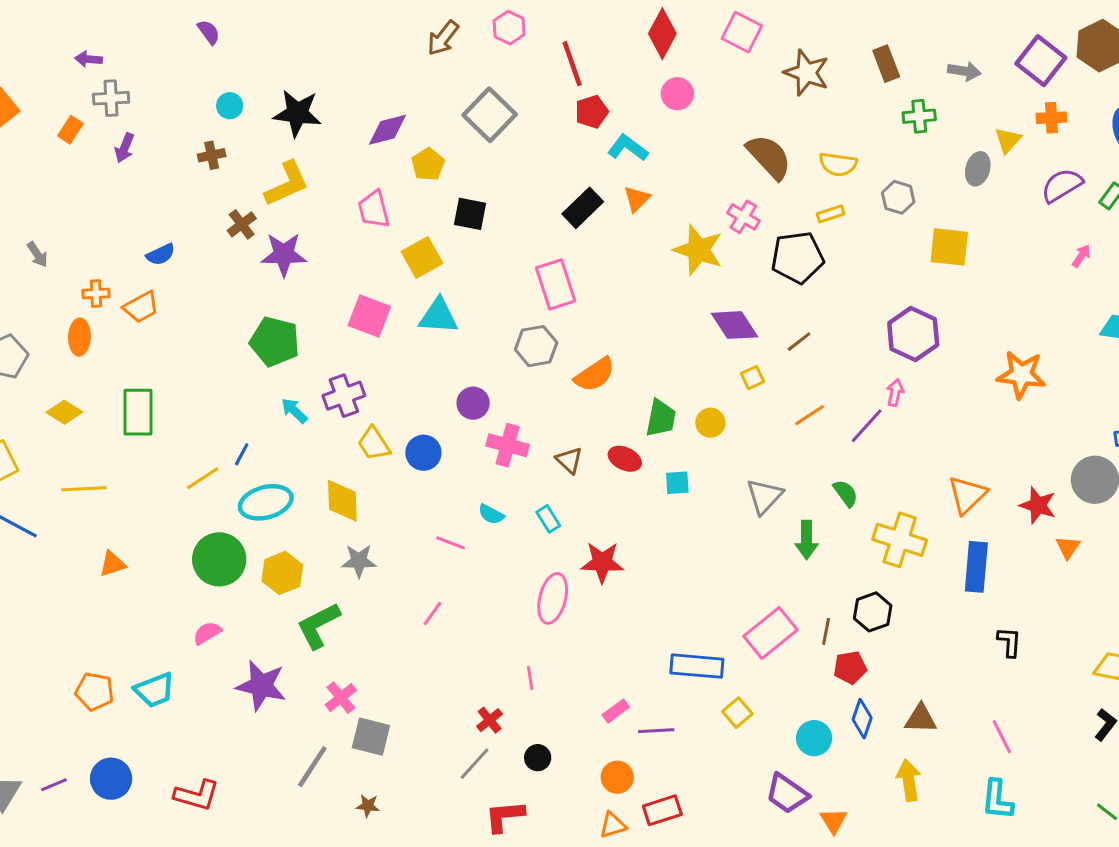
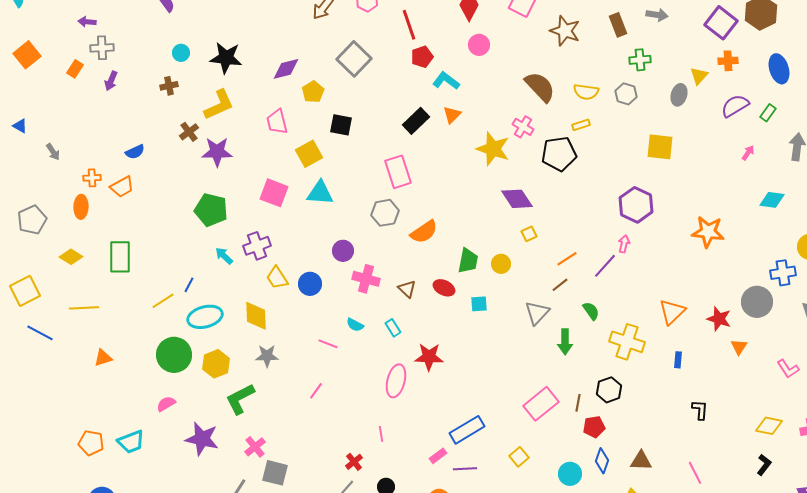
gray arrow: (964, 71) -> (657, 15), moved
gray hexagon: (898, 197) -> (626, 94), moved
brown line: (799, 342) -> (560, 285), moved
blue rectangle: (976, 567) -> (678, 360), size x0.5
blue rectangle: (697, 666) -> (467, 430), moved, turned -36

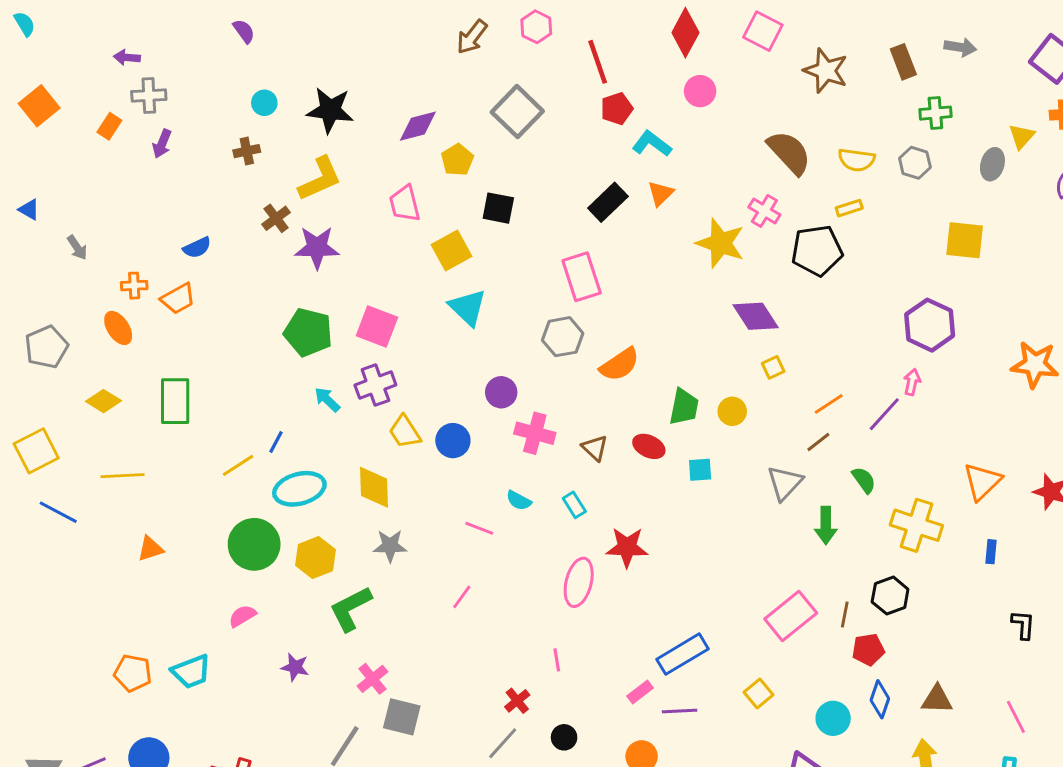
pink square: (274, 193) -> (377, 326), moved
cyan triangle: (320, 193) -> (468, 307), turned 40
orange ellipse: (81, 207) -> (118, 328), turned -35
purple star: (202, 439) -> (295, 667), size x0.6

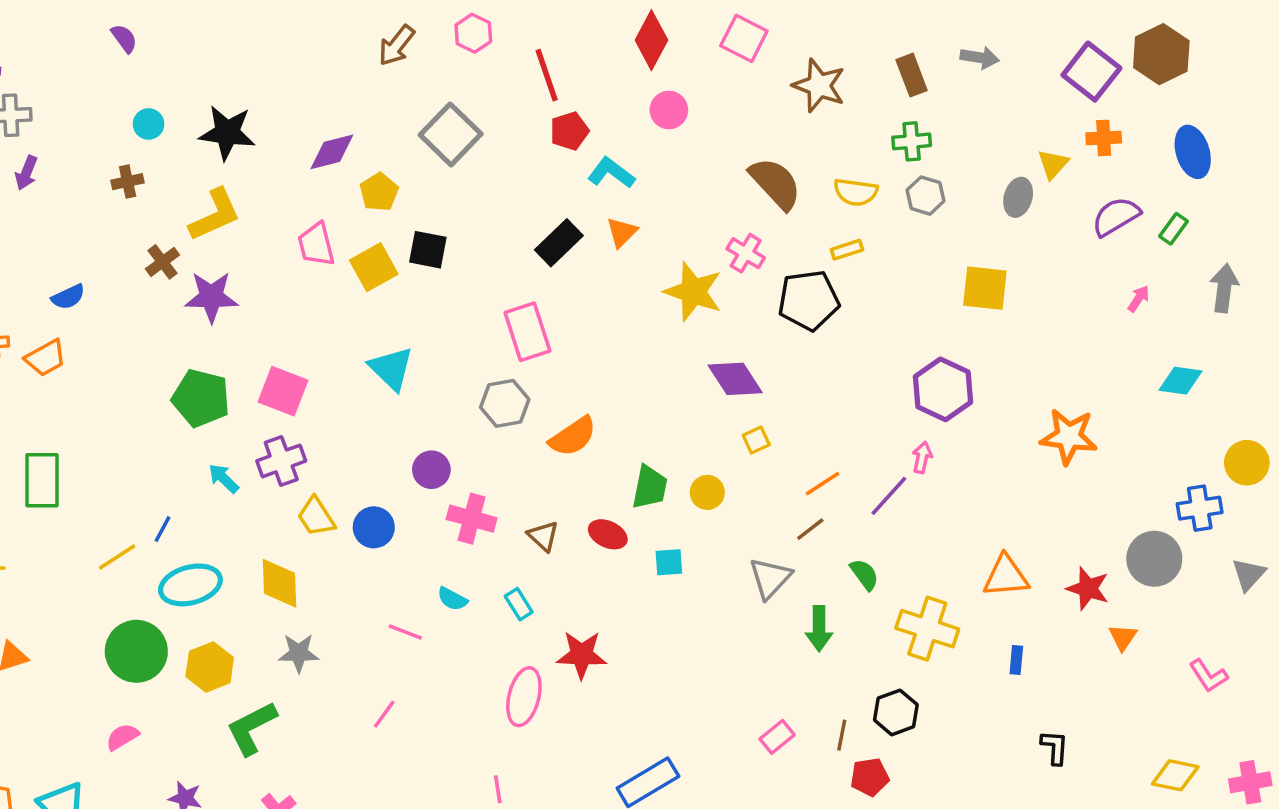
green cross: (935, 113) -> (912, 141), moved
yellow square: (451, 250) -> (374, 267), moved
orange triangle: (982, 481) -> (1006, 576), turned 39
pink rectangle: (791, 616) -> (777, 737), size x0.6

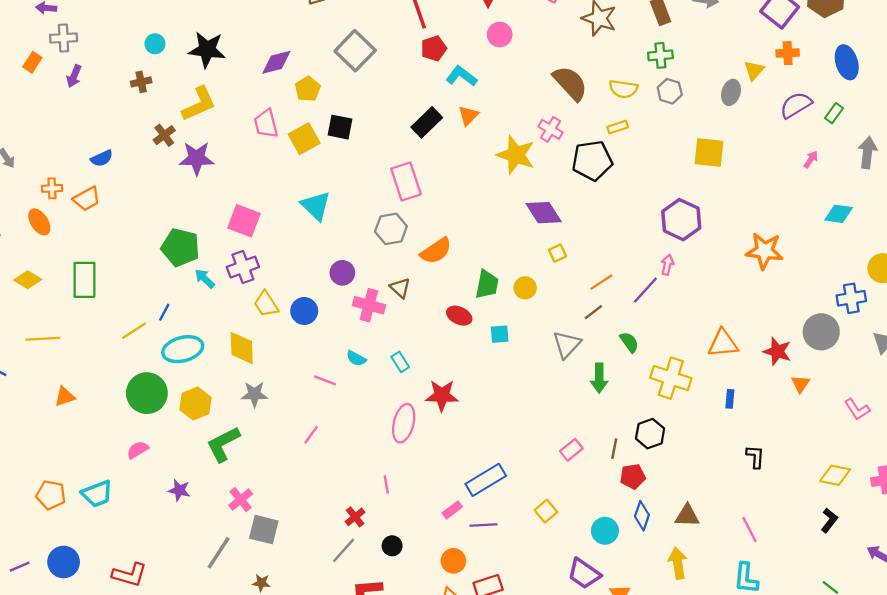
green pentagon: (201, 398) -> (180, 247), moved
brown triangle: (543, 536) -> (400, 288), moved

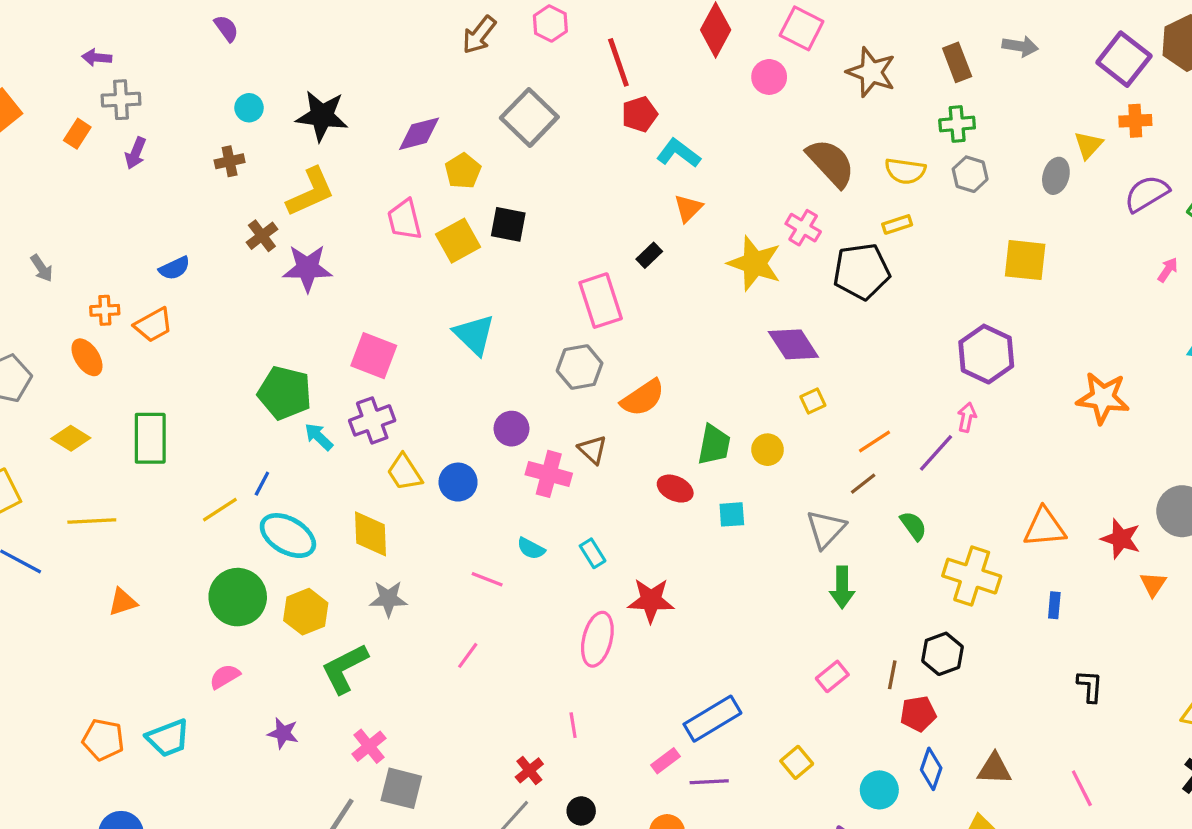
pink circle: (500, 35) -> (769, 77), moved
black rectangle: (427, 122) -> (649, 255), moved, size x0.6
cyan ellipse: (183, 349) -> (288, 536), turned 45
green arrow: (599, 378) -> (842, 587), moved

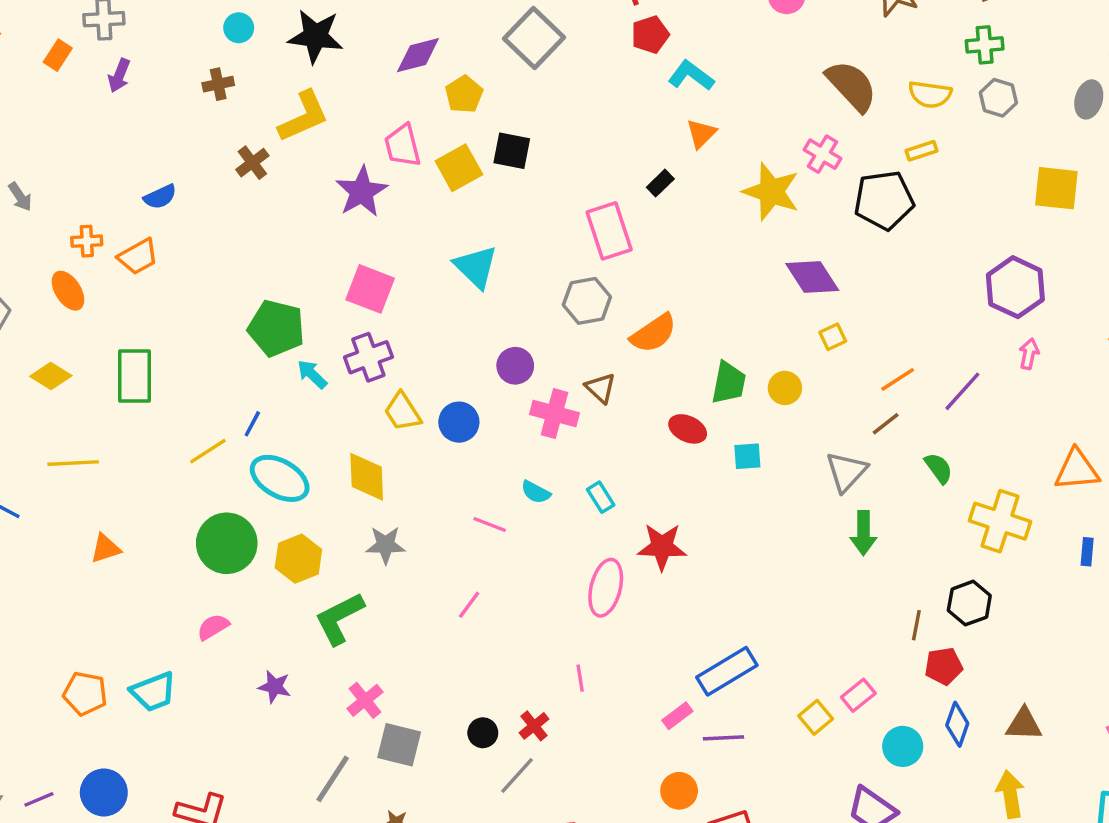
purple star: (307, 268) -> (362, 192), moved, turned -30
pink arrow: (967, 417) -> (1029, 354), moved
pink rectangle: (832, 676) -> (858, 695), moved
black circle: (581, 811) -> (483, 733), moved

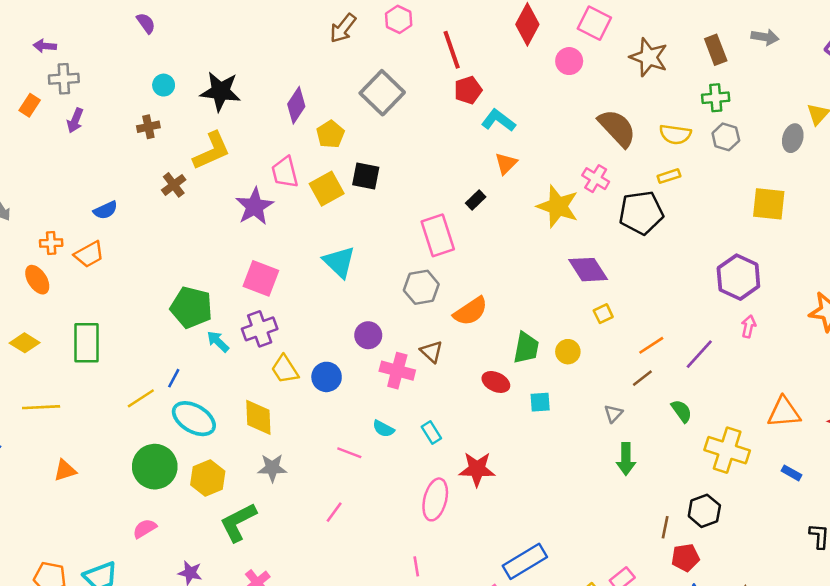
purple diamond: (418, 55) -> (296, 105), turned -42
gray triangle: (846, 472) -> (613, 414), size x0.6
blue rectangle: (1087, 552) -> (791, 473), turned -66

